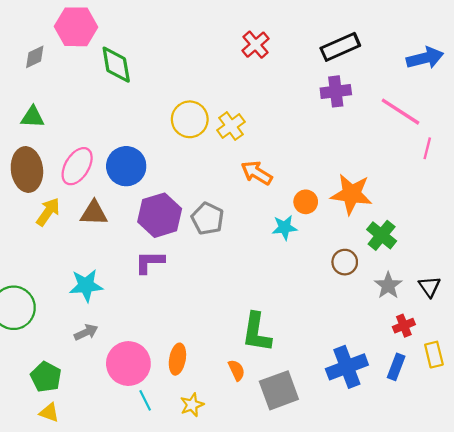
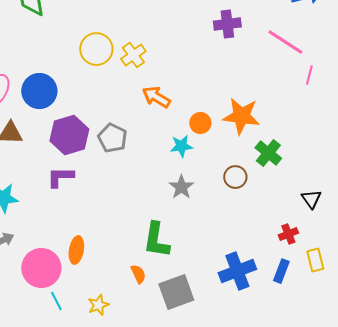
gray star: (388, 285) -> (181, 187), moved
orange ellipse: (177, 359) -> (76, 250), moved

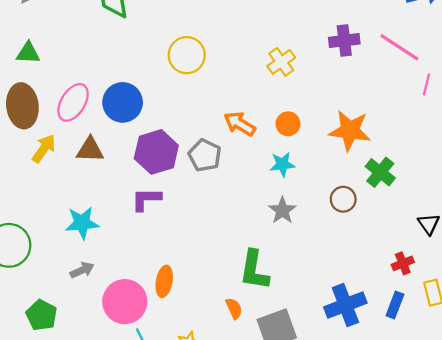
purple cross: (227, 24) -> (344, 41), moved
yellow cross: (133, 55) -> (281, 62), moved
orange arrow: (156, 97) -> (240, 124), moved
orange circle: (200, 123) -> (288, 124), moved

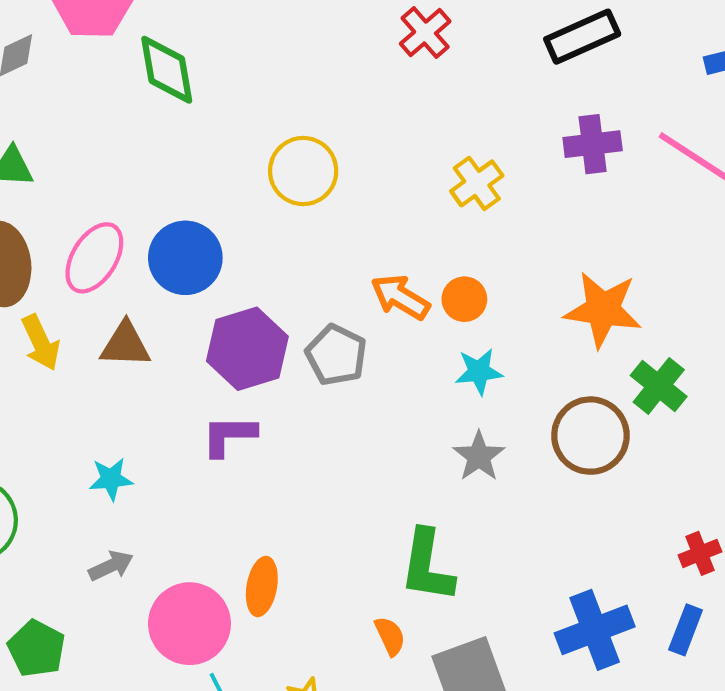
orange circle: (288, 124) -> (464, 299), moved
yellow arrow: (44, 149) -> (41, 343), turned 120
brown circle: (343, 199) -> (590, 436), size x1.6
cyan star: (82, 223) -> (111, 479), size x0.7

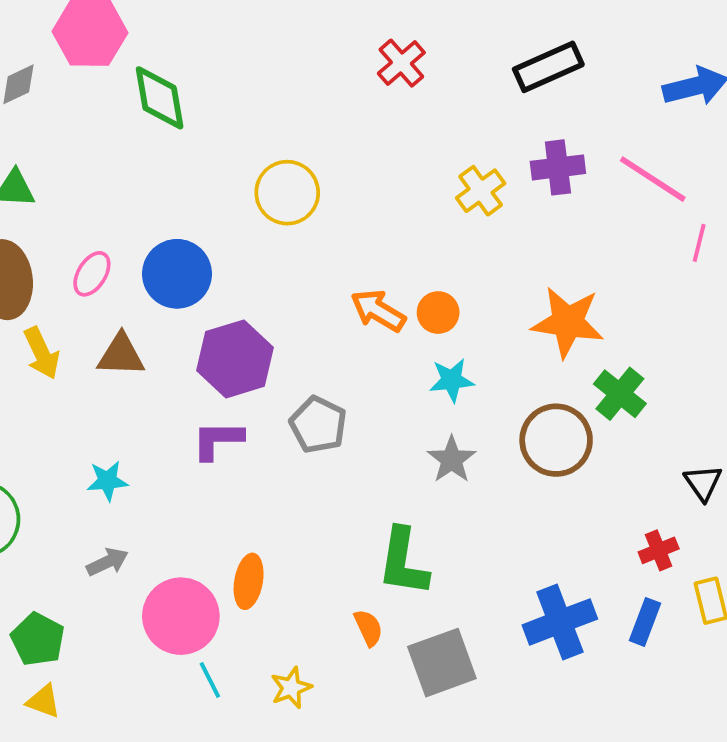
yellow cross: (477, 183) -> (481, 191), moved
pink ellipse: (94, 258) -> (92, 274), size x0.7
gray pentagon: (336, 355) -> (318, 425), moved

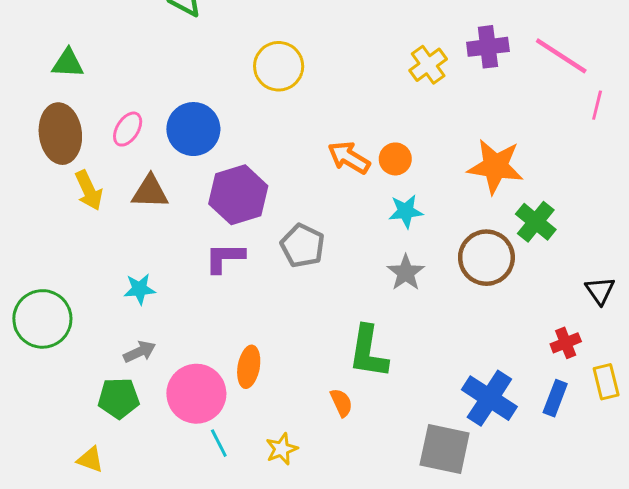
blue cross: (560, 622) -> (489, 398), turned -36
green pentagon: (38, 639) -> (119, 398), moved, turned -30
gray square: (442, 663) -> (445, 449), moved, turned 32

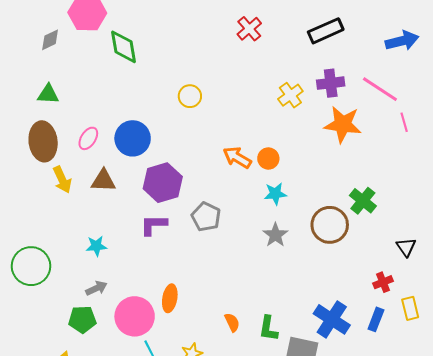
yellow circle: (279, 66) -> (190, 96), size x0.7
pink line: (597, 105) -> (404, 122), turned -30
orange star: (495, 166) -> (343, 124), moved
green L-shape: (368, 352) -> (268, 328), moved, size x0.7

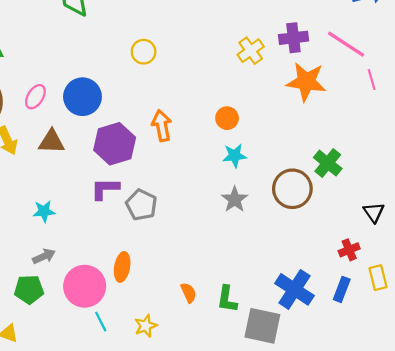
orange arrow: (237, 157) -> (162, 126), moved, turned 48
gray pentagon: (206, 217) -> (141, 205), moved

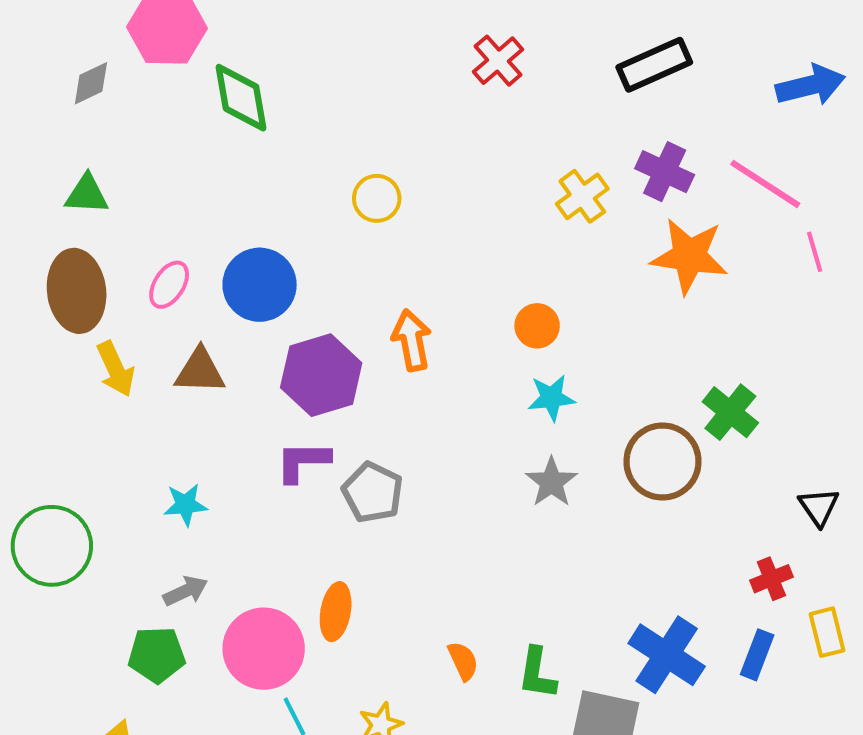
purple cross: (293, 38) -> (665, 172), turned 32

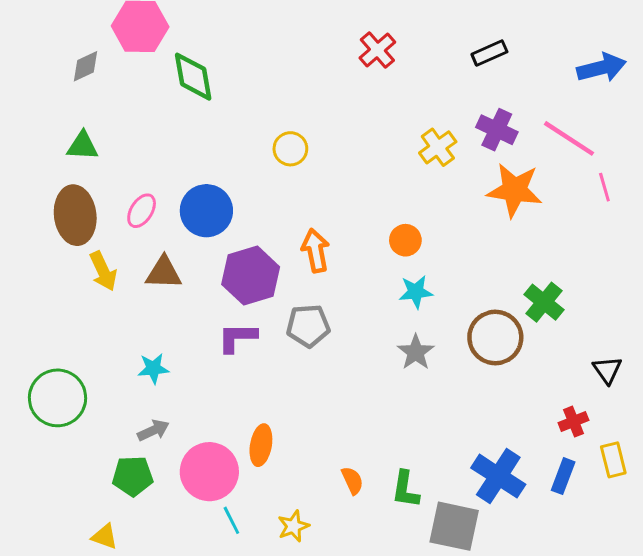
black rectangle: (654, 65) -> (489, 53), size x0.7
gray pentagon: (373, 492) -> (308, 326), moved, turned -30

